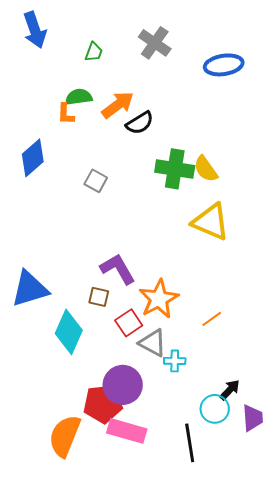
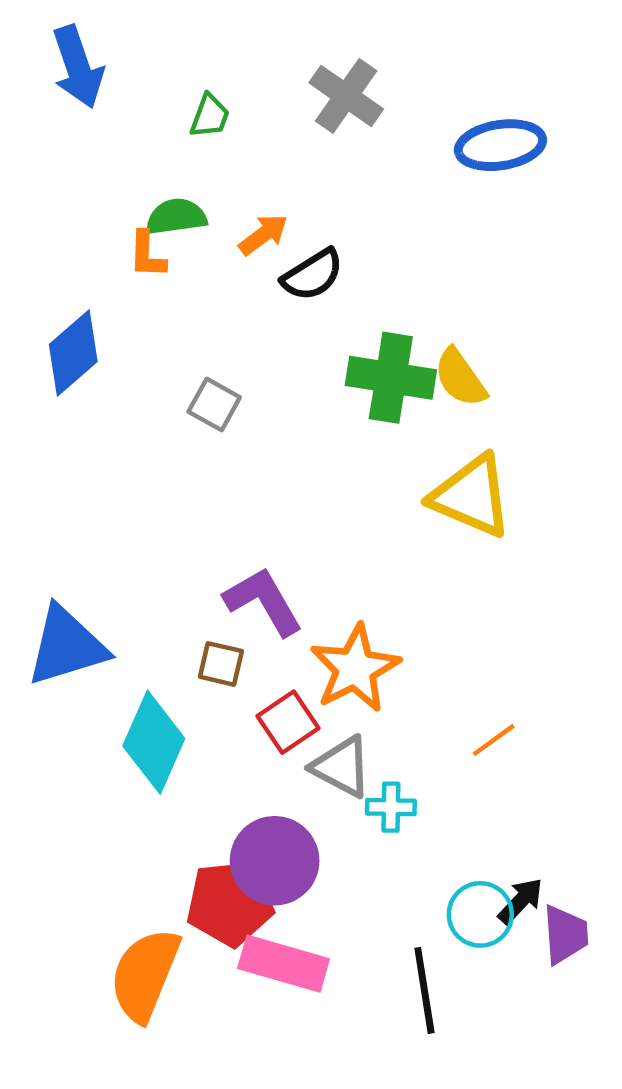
orange arrow: (118, 105) -> (263, 235), size x0.7
orange line: (212, 319) -> (494, 740), moved
black arrow: (230, 390) -> (521, 901), moved

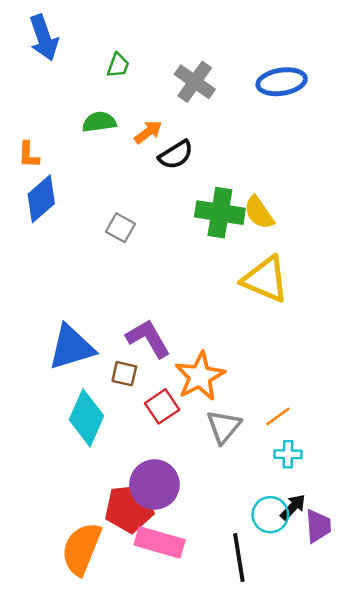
gray cross: (346, 96) -> (195, 82), moved
orange L-shape: (147, 255) -> (29, 155), moved
blue triangle: (67, 646) -> (71, 347), moved
gray triangle: (342, 767) -> (224, 427), moved, turned 42
cyan cross: (391, 807) -> (288, 454), moved

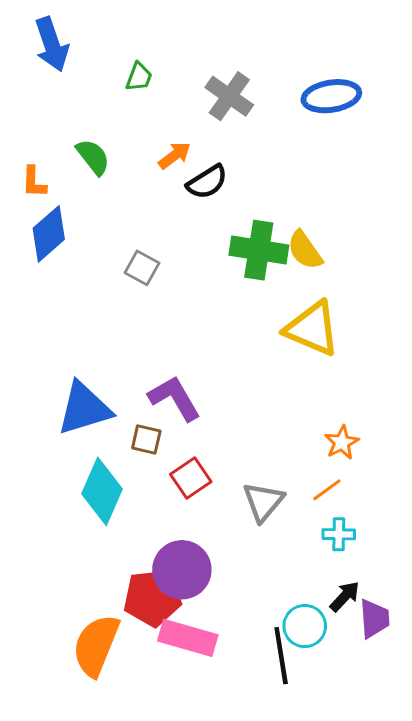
green semicircle: (99, 122) -> (93, 157), moved, turned 60
orange star: (200, 376) -> (342, 443), moved, size x0.6
cyan circle: (270, 515) -> (305, 626), moved

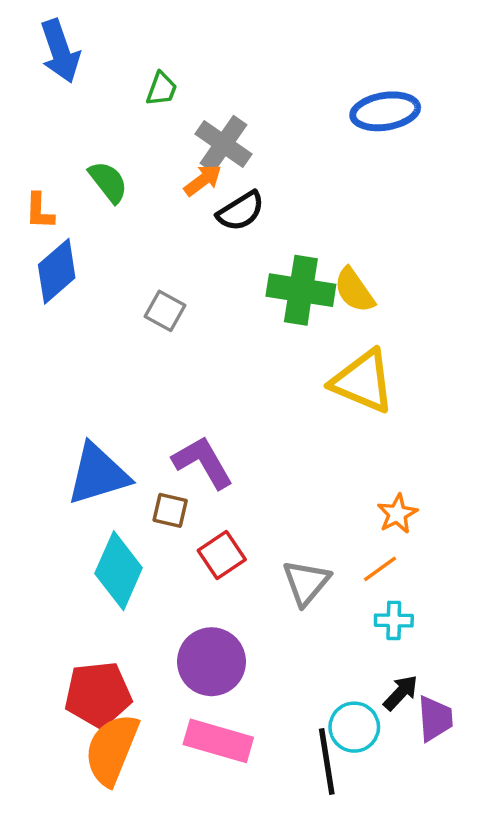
gray cross: (229, 96) -> (224, 144), moved
red pentagon: (152, 598) -> (98, 694), moved

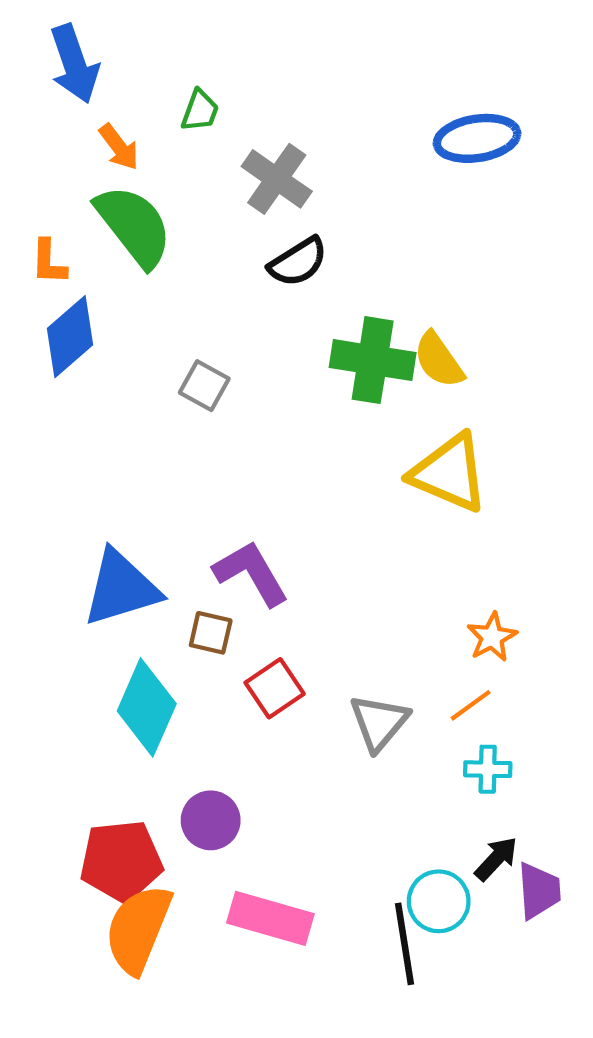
orange arrow: (203, 180) -> (119, 147), moved, turned 90
green semicircle: (108, 182) -> (134, 226), size x1.6
purple circle: (211, 662) -> (211, 820), moved, size x0.7

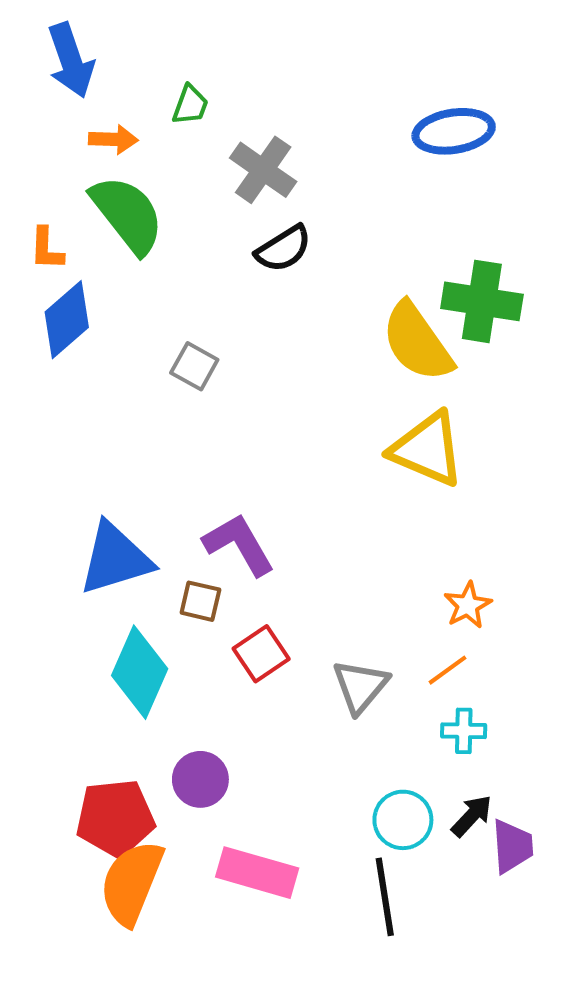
orange arrow: (119, 147) -> (113, 139), turned -51
green cross: (373, 360) -> (482, 301), moved
yellow semicircle: (439, 360) -> (417, 342), size x1.5
cyan circle: (439, 901) -> (403, 820), moved

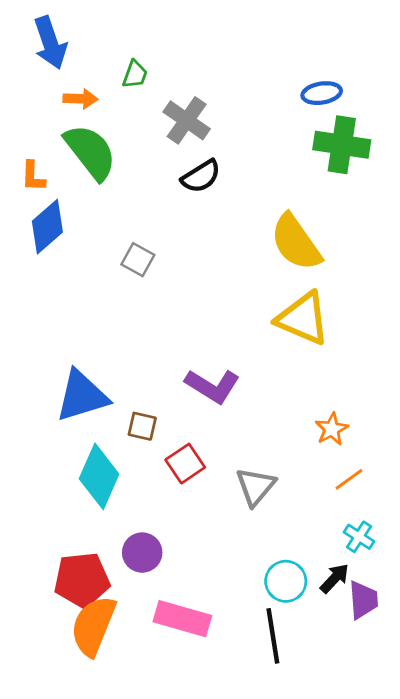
blue ellipse: (454, 131) -> (322, 93), size x0.7
green cross: (482, 301) -> (342, 145), moved
purple L-shape: (239, 544) -> (213, 386), moved, turned 152
orange line: (447, 670) -> (349, 479), moved
cyan cross: (464, 731) -> (359, 537), moved, turned 32

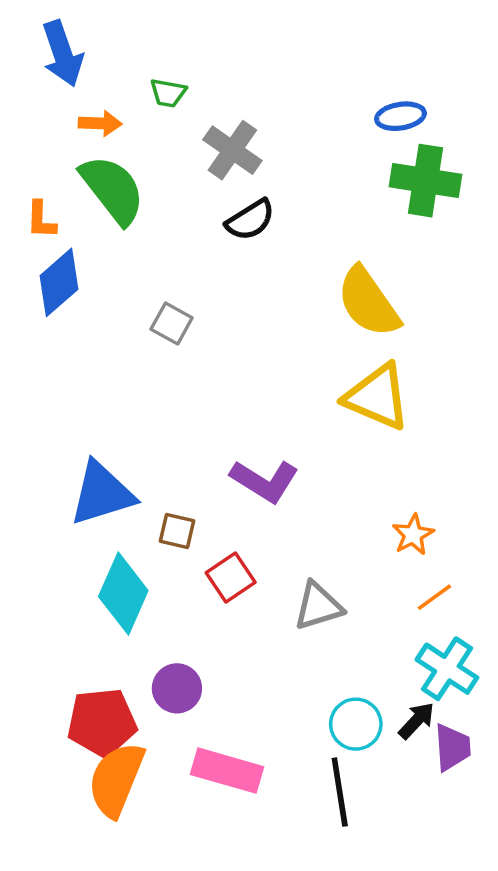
green trapezoid: (135, 74) -> (168, 93), turned 80
gray triangle: (256, 486) -> (318, 606), turned 33
cyan cross: (359, 537) -> (447, 669), size x1.6

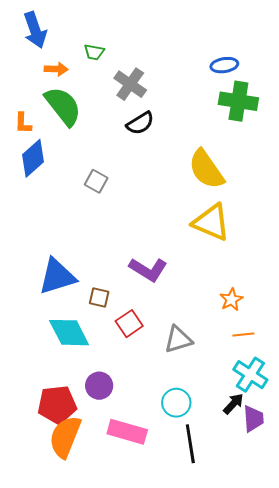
cyan diamond: (123, 594) -> (69, 333), turned -51
orange line: (434, 597) -> (243, 335), turned 30
cyan circle: (356, 724) -> (176, 403), moved

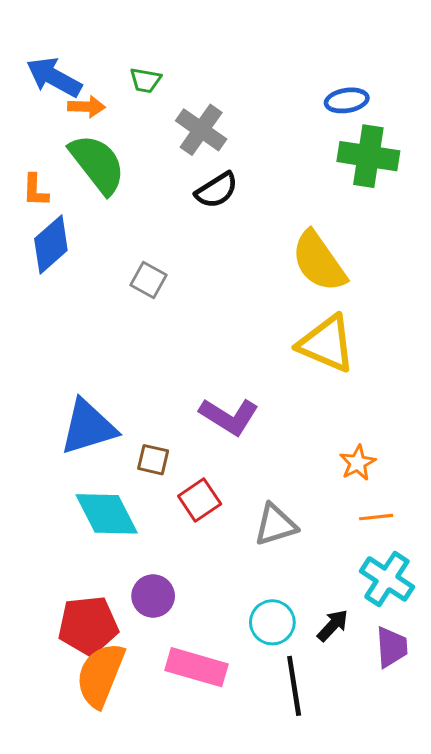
blue arrow: (35, 30) -> (54, 77), moved, turned 138
black arrow: (233, 404) -> (333, 625), moved

